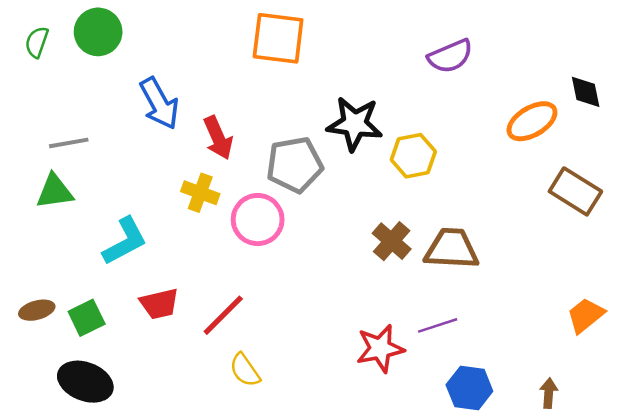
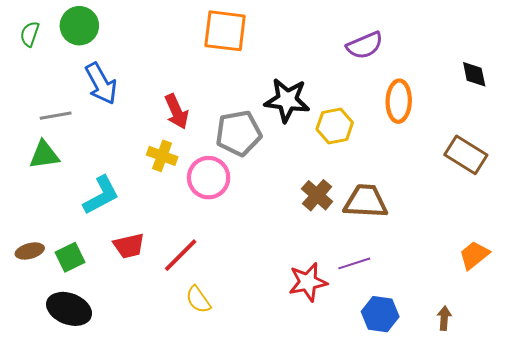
blue arrow: (159, 103) -> (101, 84), moved
orange ellipse: (532, 121) -> (399, 101), moved, turned -57

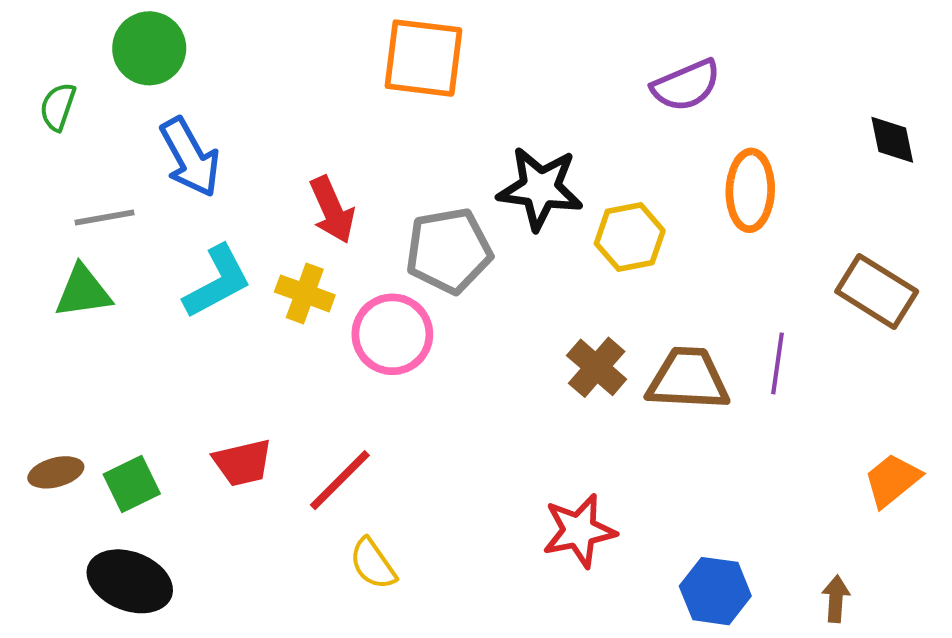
green semicircle: (30, 34) -> (58, 107), moved
cyan L-shape: (101, 195) -> (217, 282), moved
purple line: (354, 263) -> (778, 363), moved, turned -64

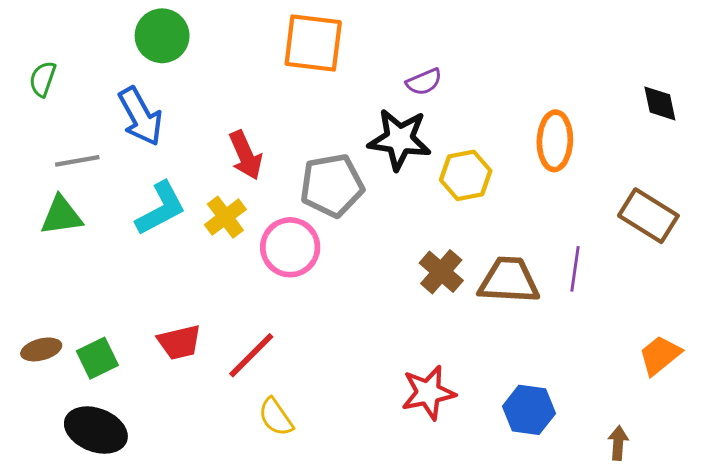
green circle: (149, 48) -> (162, 36), moved
purple semicircle: (686, 85) -> (424, 82), moved, size x0.7
yellow cross: (305, 293) -> (225, 217), turned 33
blue hexagon: (715, 591) -> (529, 410), moved

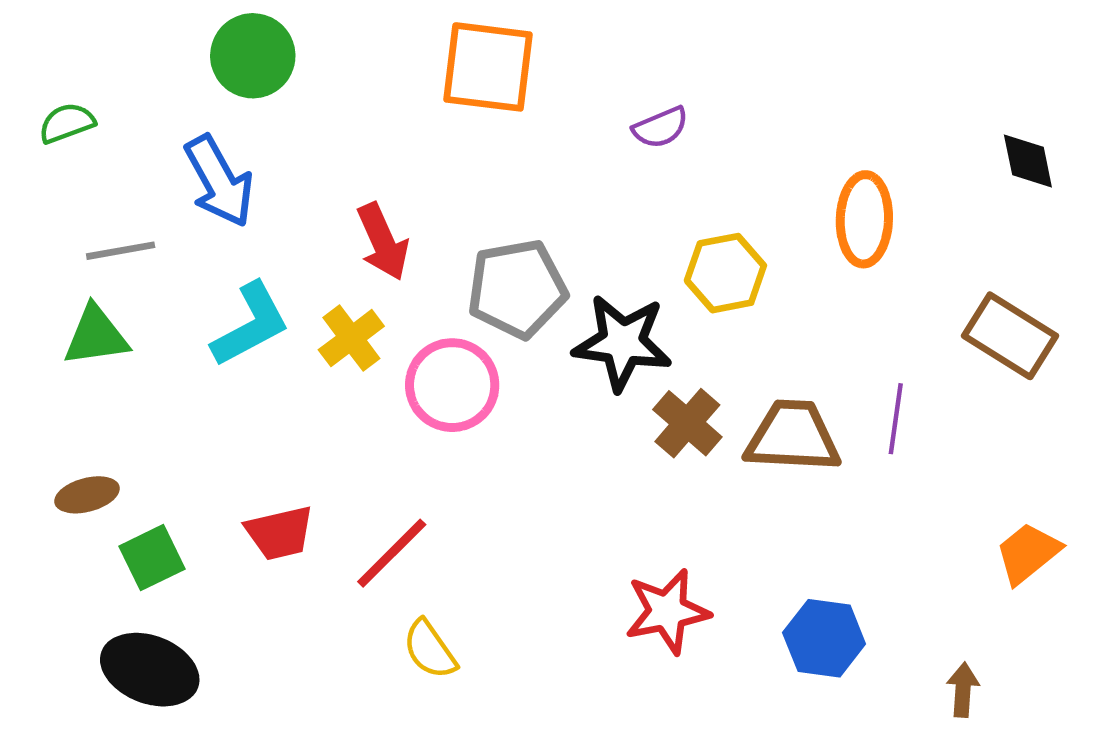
green semicircle: (43, 79) -> (67, 123), turned 51
black star: (399, 139) -> (622, 343), moved
brown ellipse: (41, 349) -> (87, 495), moved

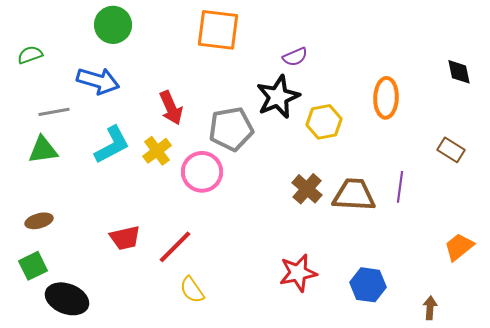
blue arrow: (219, 181) -> (98, 81), turned -45
brown rectangle: (1010, 336) -> (451, 150), size x0.7
black star: (622, 343) -> (278, 97), moved, turned -30
green square: (152, 558) -> (33, 266), moved

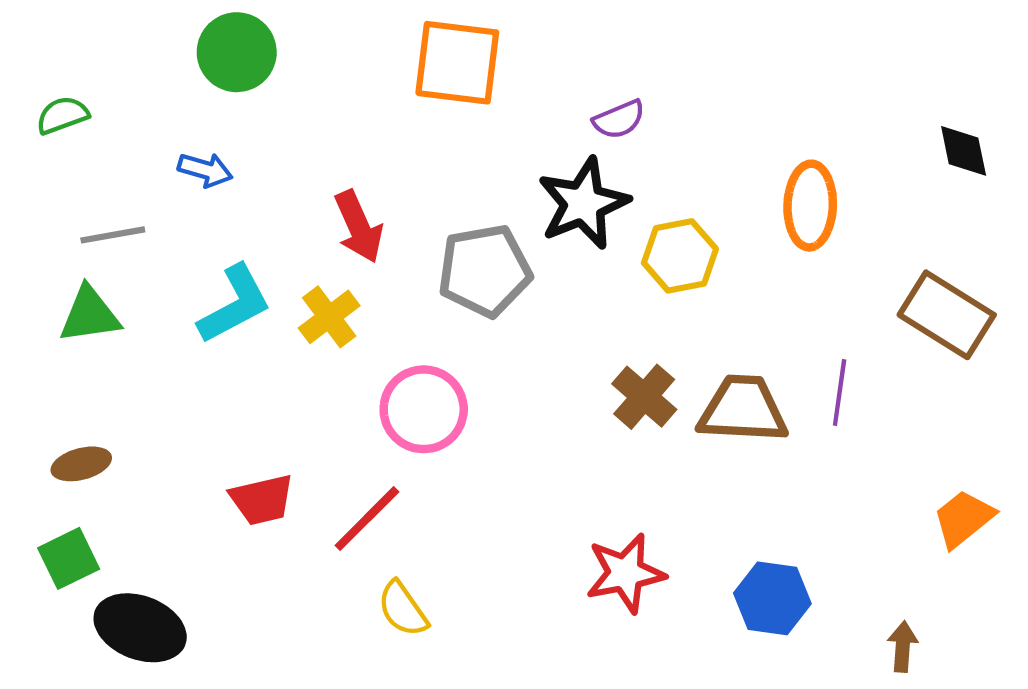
blue arrow: (98, 81) -> (205, 170), size x0.6
brown rectangle: (451, 150) -> (947, 315), size x1.6
pink circle: (202, 172) -> (424, 409), moved

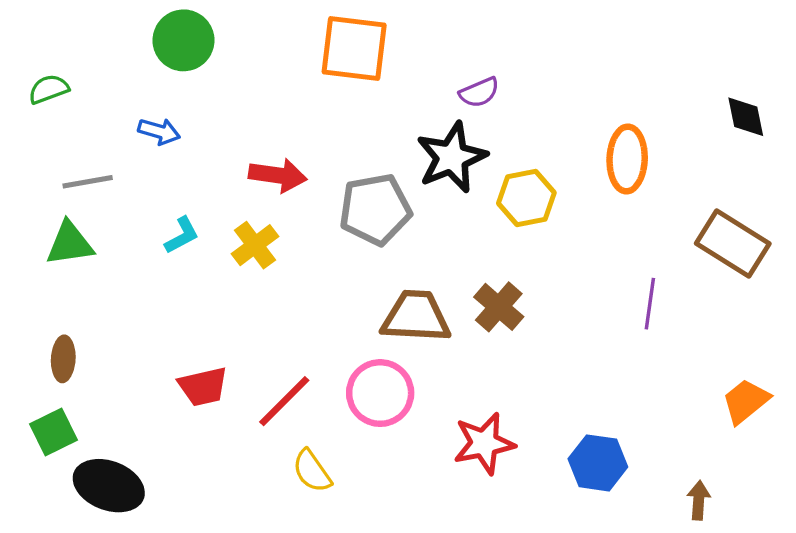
red arrow: (359, 227) -> (278, 175), turned -58
cyan L-shape: (235, 304) -> (182, 235), size x0.6
pink circle: (424, 409) -> (380, 393), moved
brown trapezoid: (743, 409) -> (416, 317), moved
brown ellipse: (81, 464) -> (63, 359), turned -72

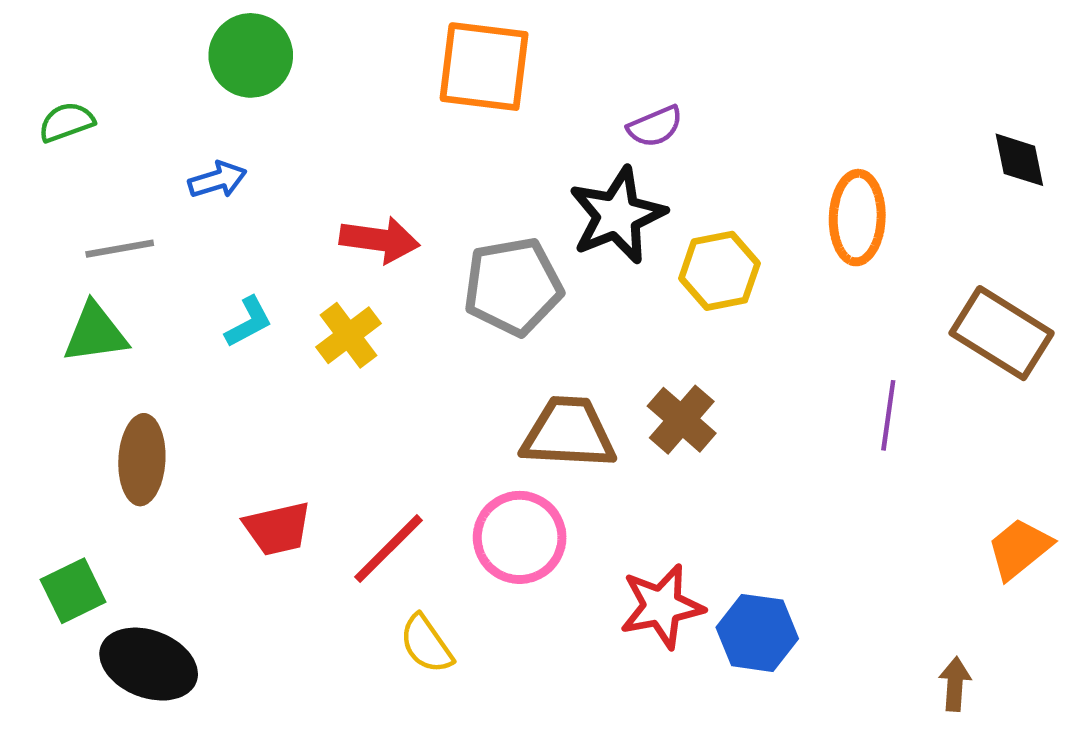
blue arrow: (159, 131) -> (217, 180), turned -33
brown ellipse: (63, 359) -> (142, 460), moved, size x1.4
blue hexagon: (598, 463) -> (757, 633), moved

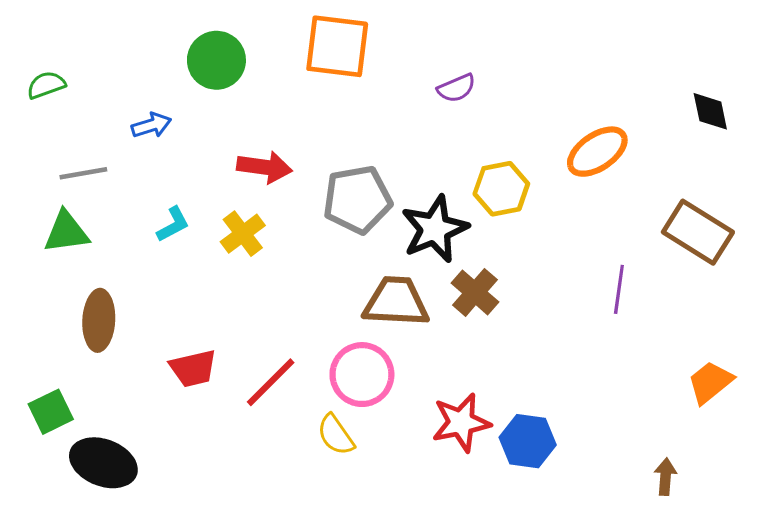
green circle: (251, 55) -> (216, 60), moved
black star: (617, 215) -> (435, 229), moved
orange ellipse: (857, 218) -> (597, 152), turned 54
yellow semicircle: (426, 644) -> (336, 435), moved

